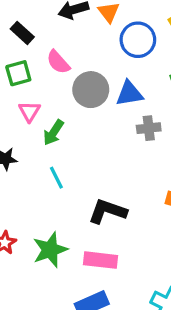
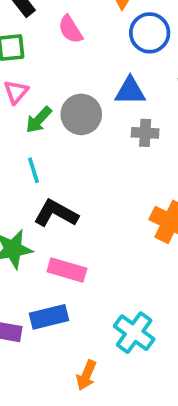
pink semicircle: (58, 62) -> (70, 29), moved
gray circle: (91, 90) -> (81, 114), moved
black L-shape: (108, 211) -> (56, 213), moved

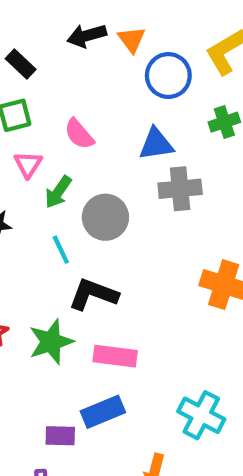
pink semicircle: (70, 29) -> (79, 134), moved
gray circle: (81, 114) -> (105, 217), moved
gray cross: (145, 133) -> (180, 189), size x1.4

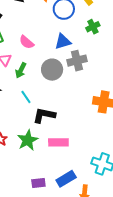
gray circle: (105, 217) -> (52, 70), moved
blue rectangle: (103, 412) -> (66, 179), moved

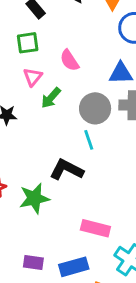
cyan line: (26, 97) -> (89, 140), moved
pink rectangle: (58, 142) -> (95, 228), moved

